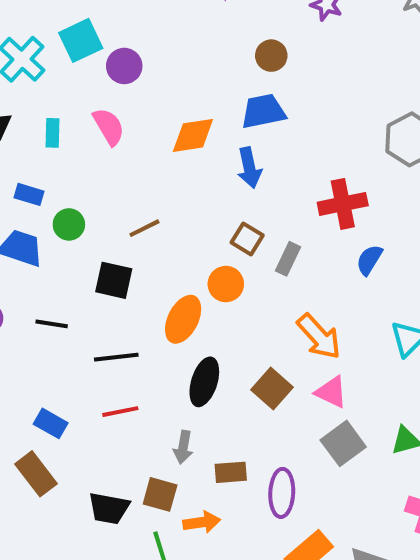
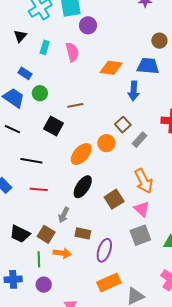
black line: (52, 324) -> (12, 129), moved
black line: (116, 357) -> (31, 161), moved

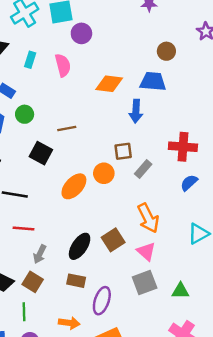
brown square: (123, 125) -> (123, 151), turned 35
black ellipse: (83, 187) -> (80, 246), moved
gray arrow: (64, 215) -> (40, 254), moved
orange arrow: (62, 253) -> (69, 323), moved

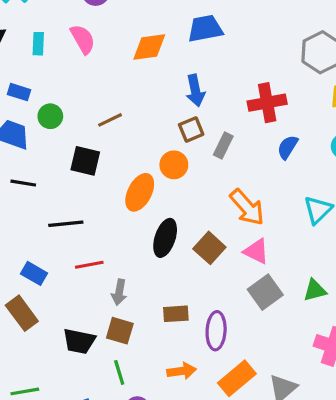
blue arrow: (136, 111) -> (195, 91), moved
black ellipse: (80, 246) -> (165, 238), moved

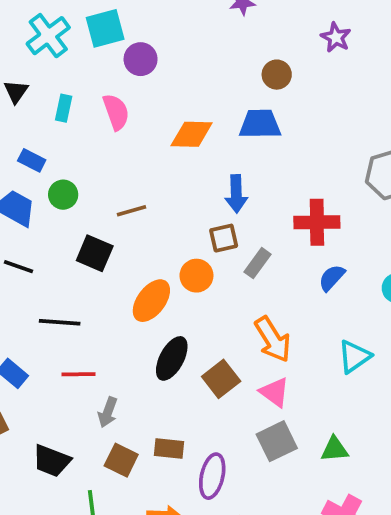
brown square: (120, 331) -> (121, 460), moved

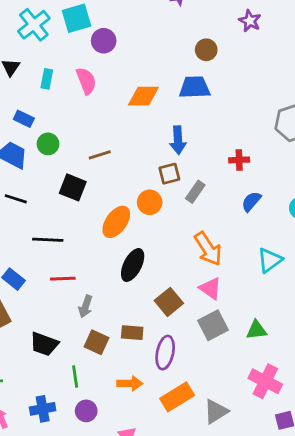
red cross: (317, 222) -> (239, 160), size x0.6
brown square: (221, 379) -> (169, 302), moved

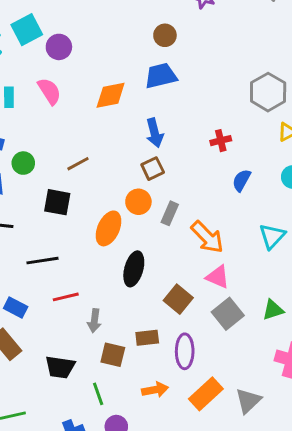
gray rectangle: (195, 192) -> (170, 213), moved

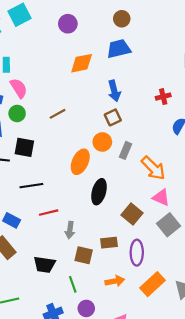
purple circle: (59, 47) -> (68, 24), moved
pink semicircle: (49, 91) -> (19, 88), moved
black square: (57, 202) -> (24, 147), moved

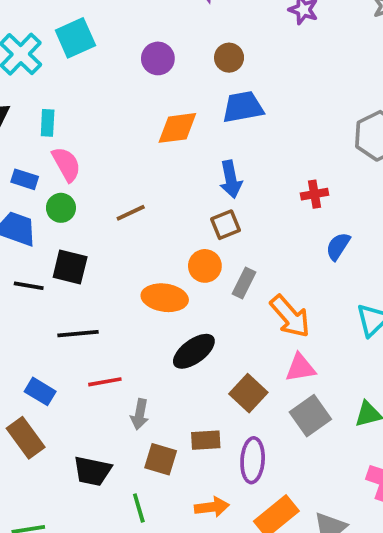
brown circle: (122, 19) -> (229, 58), moved
orange ellipse: (80, 162) -> (165, 298), turned 70
black ellipse: (99, 192) -> (194, 351), turned 35
pink triangle: (161, 197) -> (300, 368), turned -36

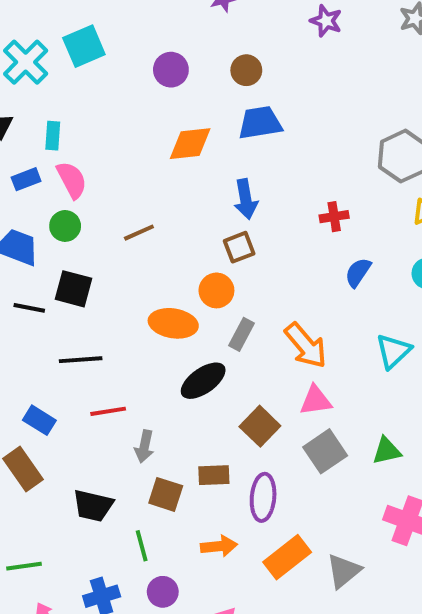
blue rectangle: (25, 179) -> (26, 179), moved, turned -40
gray rectangle: (244, 283) -> (241, 334), moved

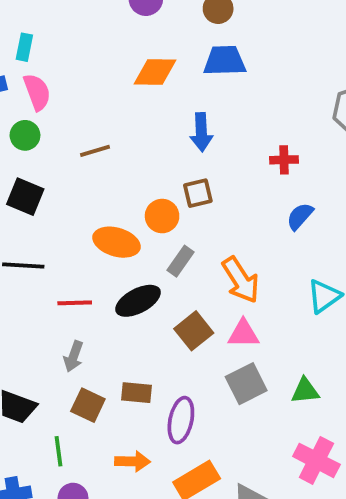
brown square: (239, 247) -> (198, 193), moved
red line: (108, 411) -> (75, 303), moved
brown square: (260, 426) -> (194, 331), moved

